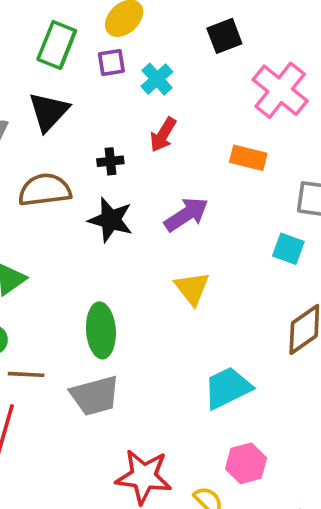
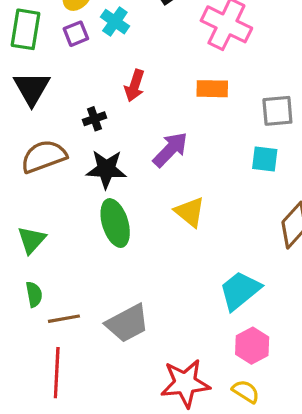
cyan cross: (157, 79) -> (115, 22), moved
green ellipse: (101, 330) -> (115, 223), moved
pink hexagon: (246, 463) -> (252, 346), moved

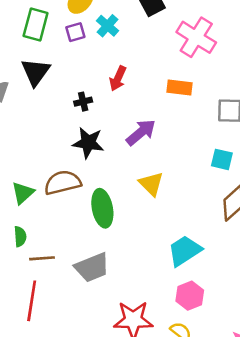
brown semicircle: (44, 156) -> (63, 183), moved
cyan square: (265, 159) -> (222, 159), moved
green ellipse: (115, 223) -> (102, 208), moved

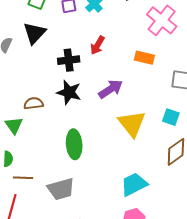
black cross: (83, 102) -> (69, 60), size x1.5
brown semicircle: (63, 183) -> (33, 103), moved, size x0.7
yellow triangle: (151, 184) -> (132, 124), moved, size x1.4
green triangle: (23, 193) -> (14, 125), turned -30

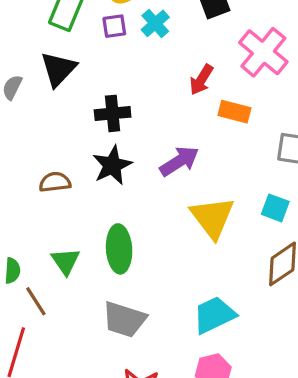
red arrow: (97, 45) -> (201, 80), moved
black star: (69, 92) -> (112, 165), turned 30
green triangle: (14, 125) -> (66, 261), moved
brown line: (23, 178) -> (36, 301), turned 54
gray trapezoid: (61, 189) -> (124, 319), moved, turned 32

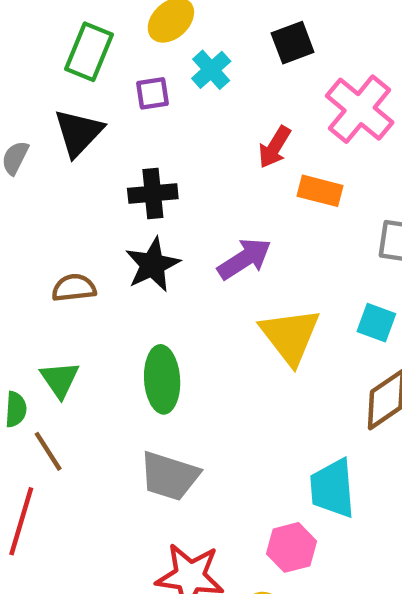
purple square: (114, 26) -> (152, 93), moved
green triangle: (66, 261) -> (60, 379), moved
cyan trapezoid: (214, 315) -> (333, 488), moved, turned -69

